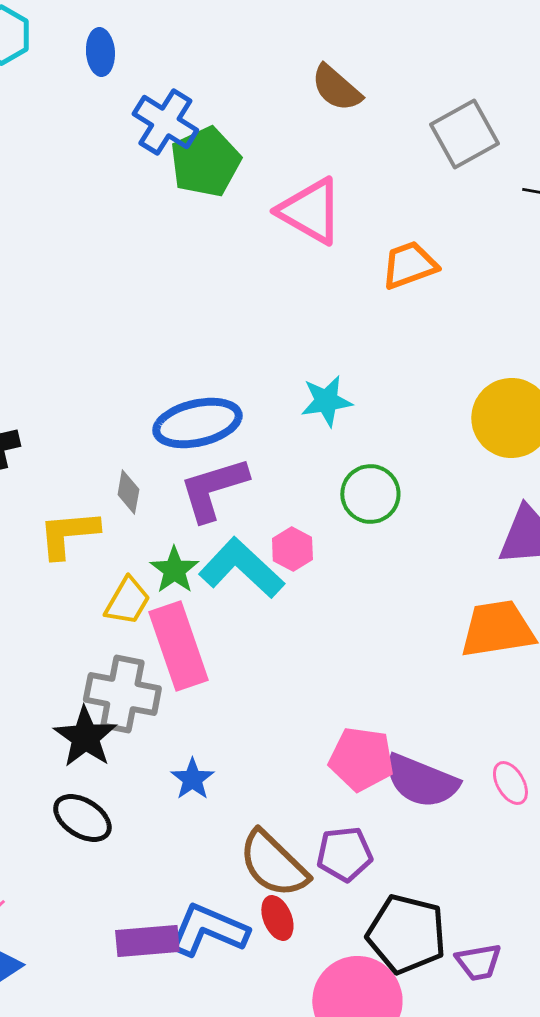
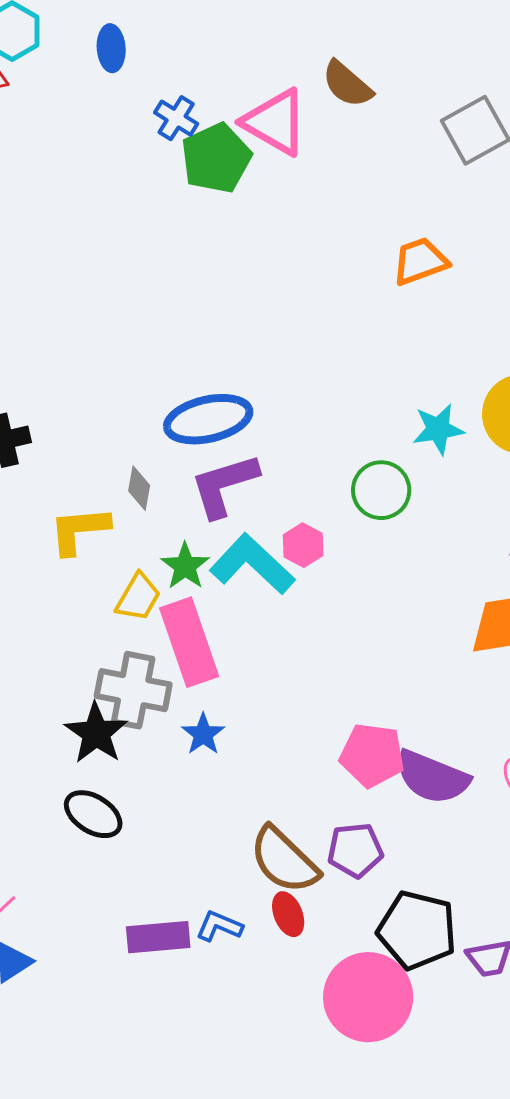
blue cross: (165, 122) -> (176, 118), size x0.7
pink triangle: (310, 211) -> (275, 122), moved
cyan star: (326, 401) -> (438, 429), moved
blue star: (192, 779) -> (203, 734), moved
blue L-shape: (208, 930) -> (219, 926), size x0.6

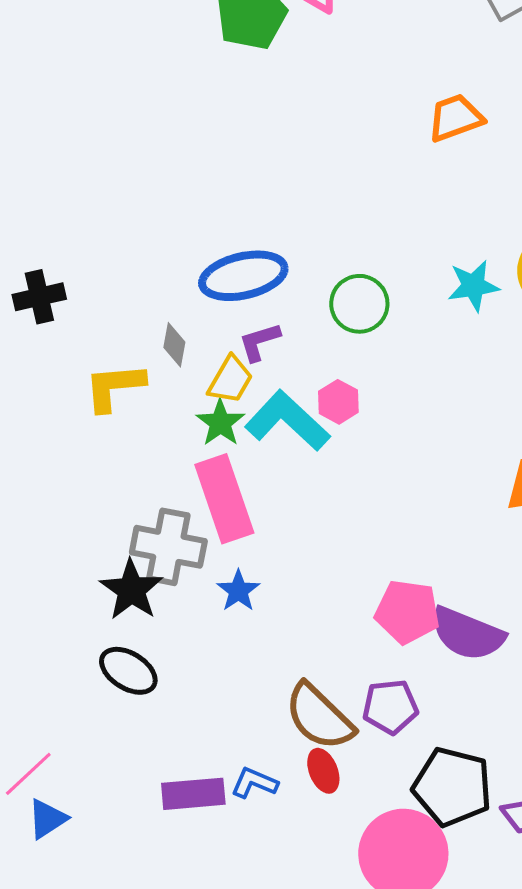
purple L-shape: (224, 485) -> (259, 342), size x0.6
green circle: (381, 490) -> (359, 304), moved
yellow trapezoid: (138, 597) -> (230, 380), moved

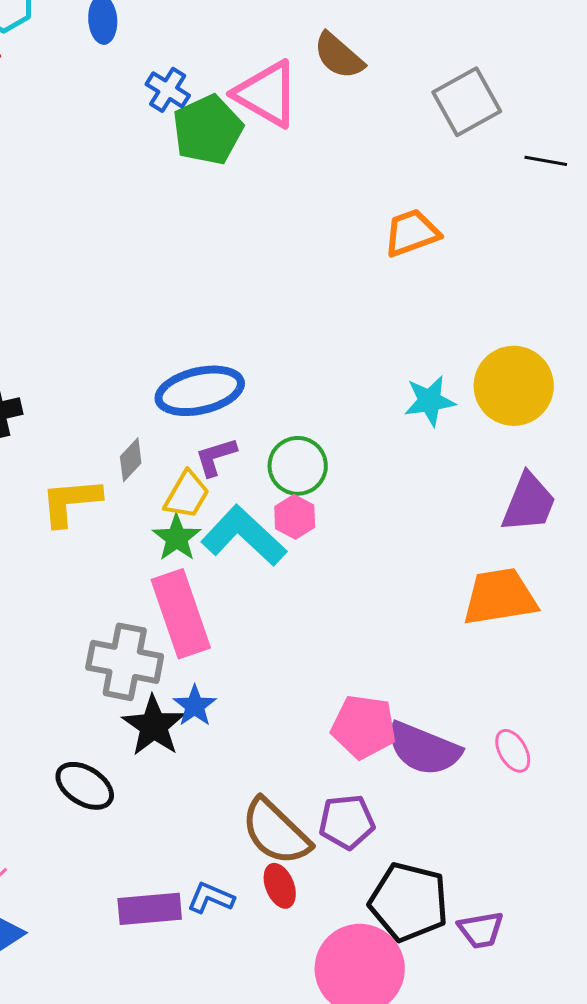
green circle: (359, 304) -> (298, 466), moved
gray diamond: (174, 345) -> (131, 460), turned 33
black star: (131, 590) -> (154, 726), moved

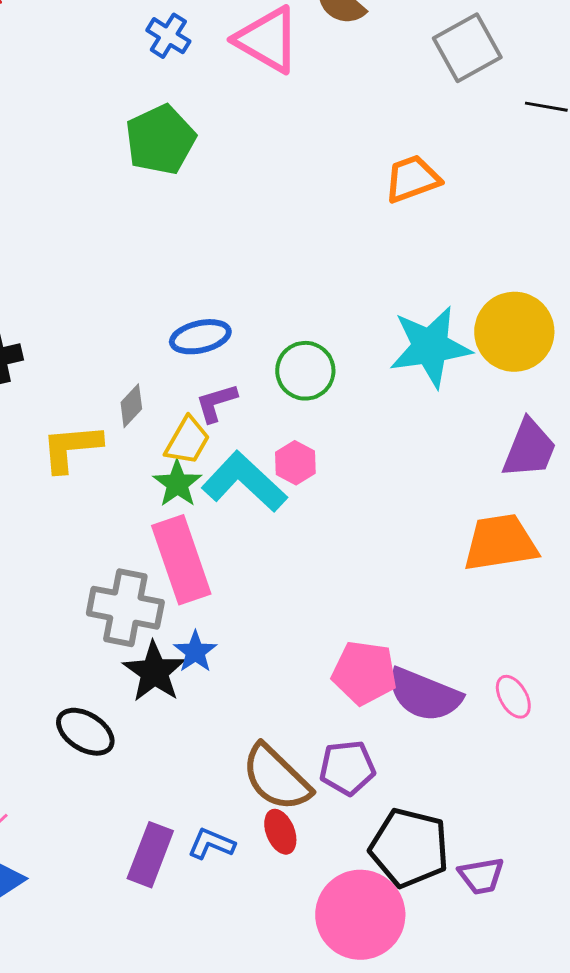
green pentagon: (208, 130) -> (160, 140), moved
blue ellipse: (200, 391) -> (200, 337), size x0.7
cyan star: (430, 401) -> (430, 347), size x1.6
green circle: (298, 466) -> (305, 371), moved
purple rectangle: (150, 909) -> (150, 855), turned -64

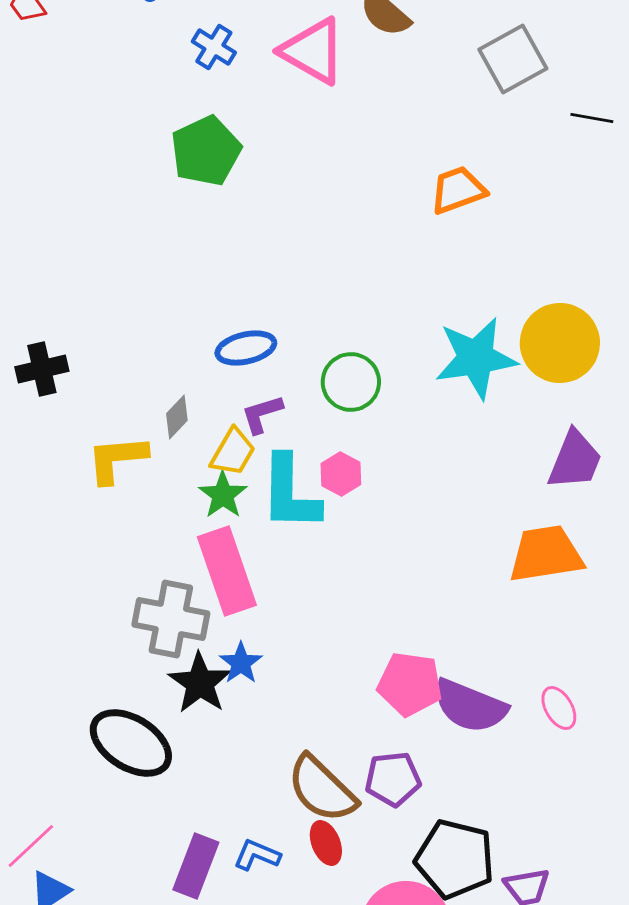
cyan L-shape: (244, 482) -> (290, 493), turned -132
black ellipse: (85, 732) -> (131, 743), size x1.4

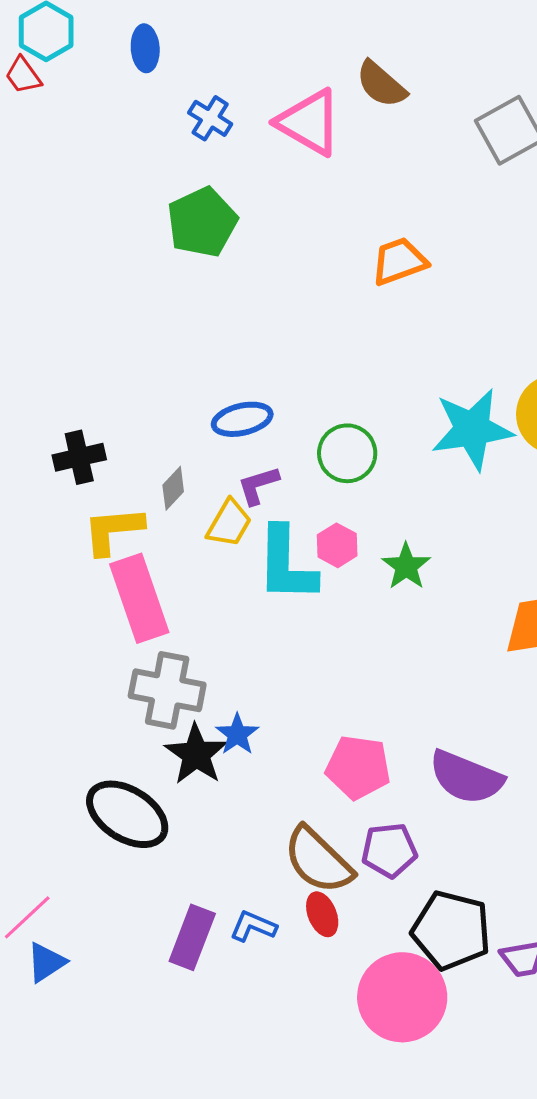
orange trapezoid: (458, 190) -> (399, 261), moved
black cross: (42, 369) -> (79, 457), moved
green star: (223, 495) -> (406, 566), moved
pink rectangle: (227, 571) -> (139, 598), moved
pink pentagon: (410, 684) -> (358, 767), moved

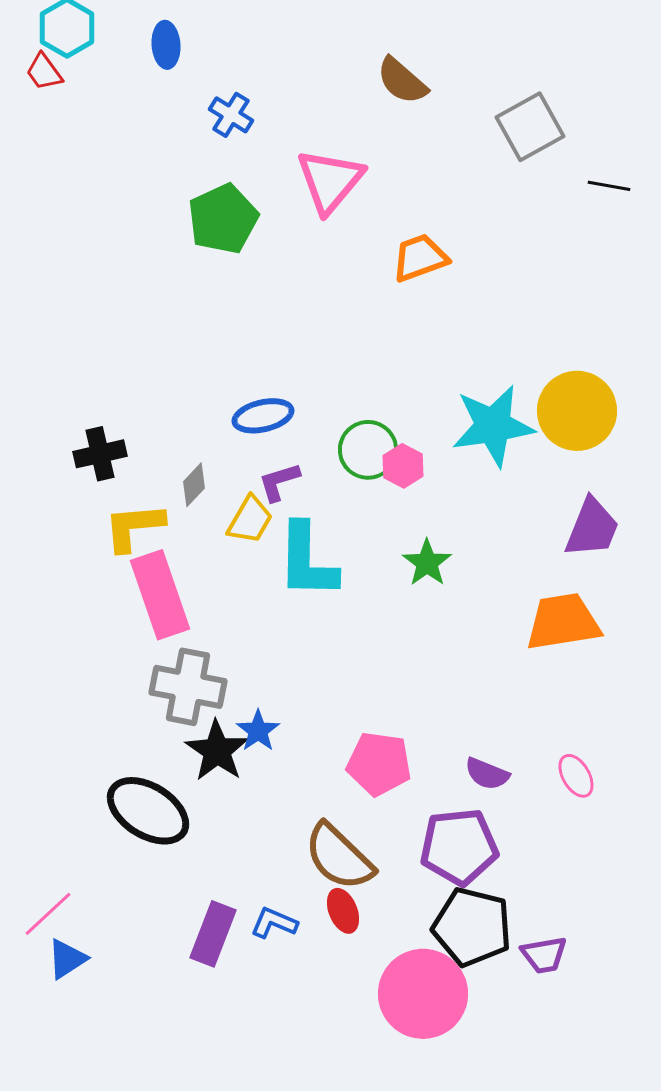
pink triangle: (309, 122) -> (330, 181), moved, turned 40
pink hexagon: (337, 545) -> (403, 466), moved
purple semicircle: (466, 777) -> (487, 774), size x0.6
purple pentagon: (389, 850) -> (459, 847), moved, size x1.4

